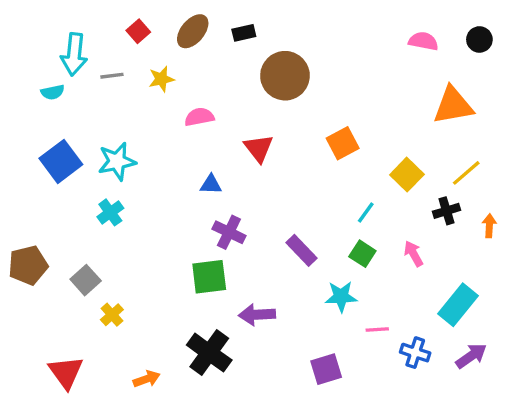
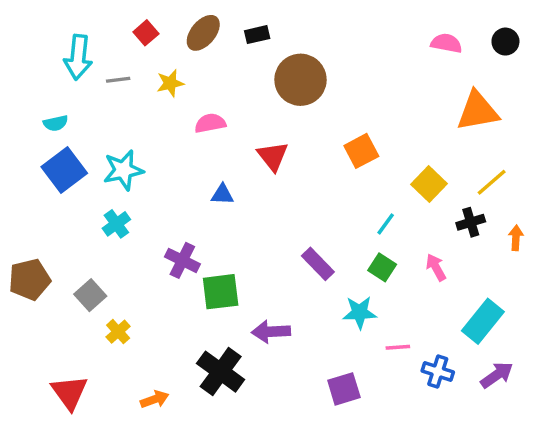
cyan semicircle: (53, 92) -> (56, 123), moved
purple cross: (229, 232) -> (182, 260), moved

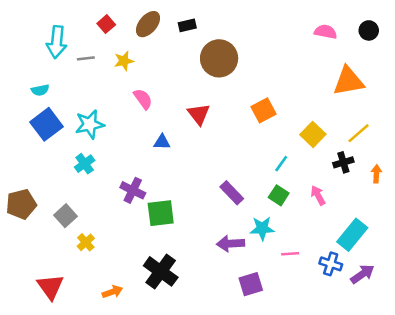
pink semicircle: (210, 123) -> (143, 99), moved, turned 65
purple arrow: (271, 332) -> (230, 244), moved
blue cross: (438, 372) -> (331, 264), moved

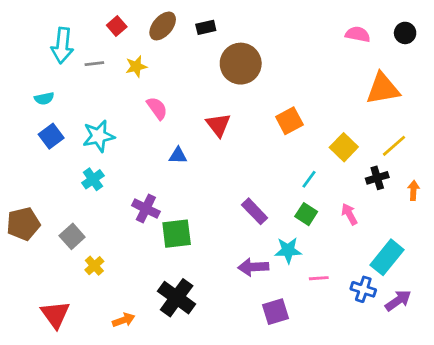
blue square: (47, 124) -> (51, 136), size x0.7

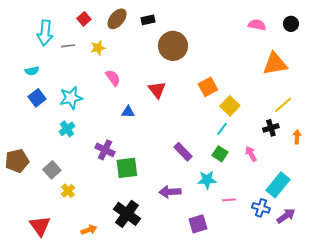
yellow square: (344, 147) -> (230, 106), moved
purple arrow: (253, 267) -> (170, 192), moved

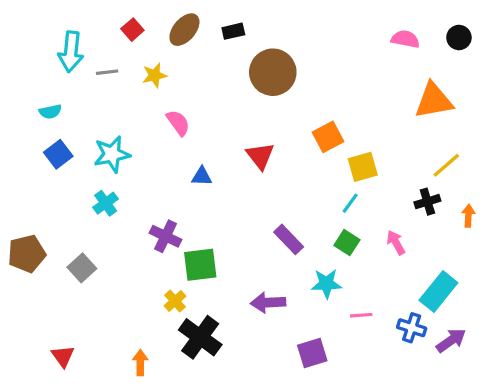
red triangle: (157, 90) -> (260, 156), moved
yellow square: (230, 106) -> (363, 167), turned 30
yellow cross: (68, 191) -> (175, 301), moved
red triangle: (40, 226) -> (63, 356), size x0.7
orange arrow: (89, 230) -> (140, 362), turned -70

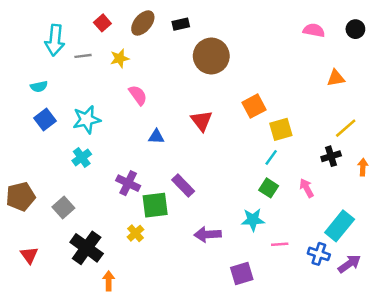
orange triangle: (434, 101) -> (336, 78), size x0.6
purple rectangle: (289, 239) -> (183, 186), moved
black cross: (200, 337) -> (87, 248), moved
red triangle: (63, 356) -> (29, 255), moved

